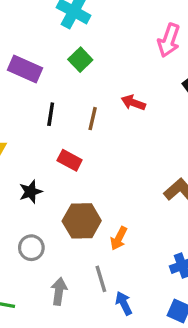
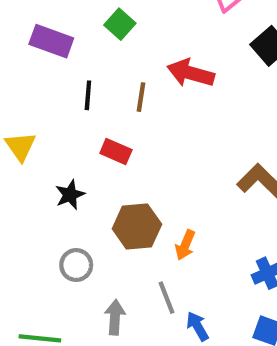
red arrow: (133, 103) -> (191, 73), size x1.5

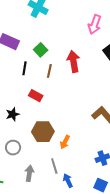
green square: (120, 24) -> (41, 50), moved
red arrow: (191, 73) -> (74, 61), turned 60

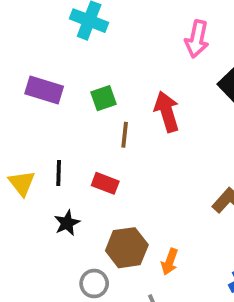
green square: (41, 50) -> (104, 98), turned 32
black line: (25, 68) -> (59, 173), moved
gray circle: (13, 148) -> (94, 284), moved

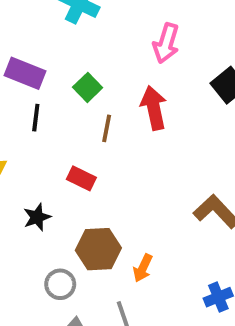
pink arrow: (197, 39) -> (166, 43), moved
green square: (104, 98) -> (88, 87), turned -30
black line: (59, 173) -> (36, 118), moved

